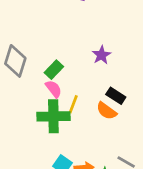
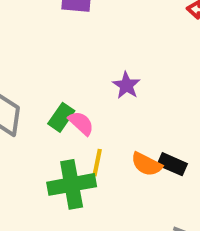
pink semicircle: (54, 89) -> (81, 123), moved
black rectangle: (116, 96) -> (172, 164), moved

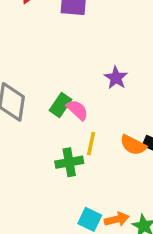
green cross: (72, 184) -> (69, 162), size x0.7

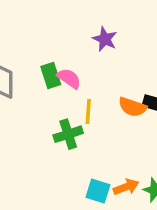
green rectangle: (61, 105) -> (51, 76), turned -45

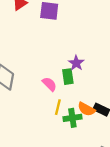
green rectangle: (51, 76) -> (68, 77), moved
green cross: (68, 134) -> (72, 118), moved

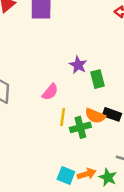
green rectangle: (68, 77) -> (97, 79), moved
pink semicircle: (49, 84) -> (50, 92), turned 91

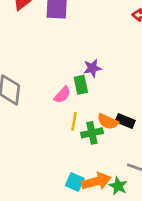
purple star: (78, 65) -> (92, 68), turned 30
green rectangle: (97, 79) -> (81, 85), moved
orange arrow: (87, 174) -> (96, 181), size x1.5

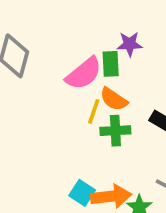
pink semicircle: (62, 95) -> (84, 73), size x1.5
orange semicircle: (108, 122) -> (114, 99), moved

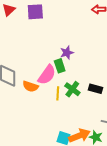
orange semicircle: (114, 99) -> (30, 86), moved
green cross: (115, 131) -> (72, 89), moved, turned -35

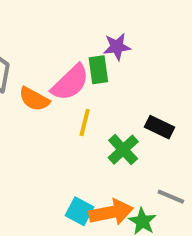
green cross: (72, 89) -> (123, 150), moved

